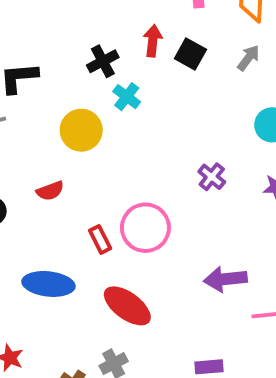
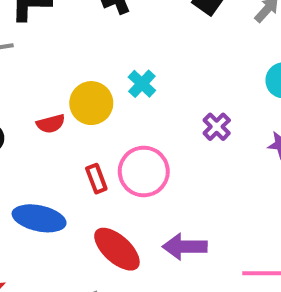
cyan cross: (127, 97) -> (142, 84), moved
yellow circle: (81, 130) -> (91, 103), moved
purple arrow: (225, 279) -> (185, 247), moved

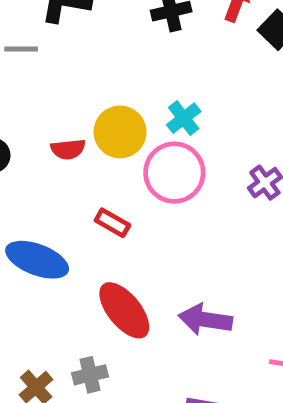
pink circle: (144, 171) -> (174, 173), moved
red rectangle: (96, 179) -> (112, 223), turned -48

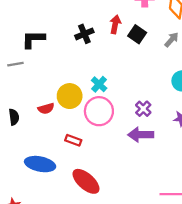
purple arrow: (205, 320) -> (141, 135), moved

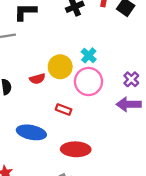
red ellipse: (86, 181) -> (76, 149), turned -40

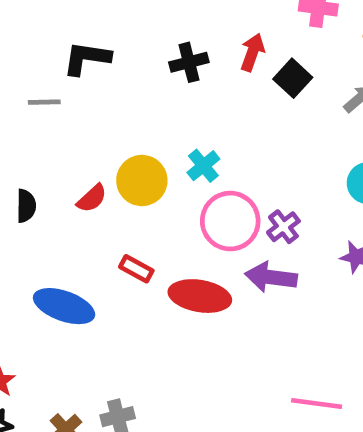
red semicircle: (37, 79) -> (92, 198), turned -35
pink circle: (88, 82) -> (230, 221), moved
red ellipse: (76, 149) -> (200, 296), moved

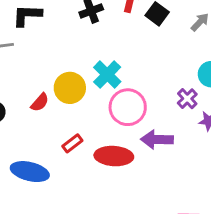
cyan cross: (203, 166) -> (107, 74), size x1.4
purple cross: (283, 227) -> (187, 99), moved
red rectangle: (136, 269) -> (72, 143), turned -60

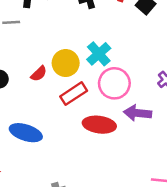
red rectangle: (72, 143) -> (74, 94), moved, size x1.5

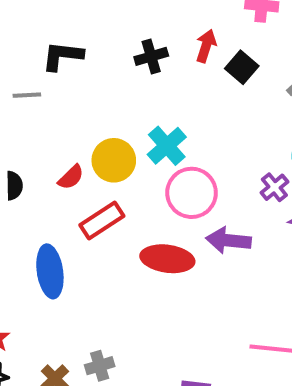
red rectangle: (74, 94) -> (102, 220), moved
blue ellipse: (26, 133) -> (50, 271), turned 64

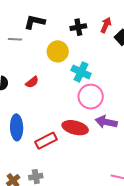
cyan cross: (167, 146) -> (81, 72), turned -30
yellow circle: (114, 160) -> (58, 51), moved
red rectangle: (102, 220) -> (46, 141), moved

